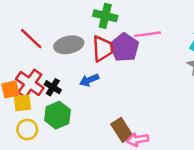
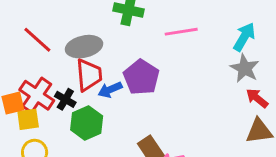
purple pentagon: (124, 47) -> (141, 77), moved
red trapezoid: (103, 49) -> (89, 75), moved
green hexagon: (58, 115) -> (87, 123), moved

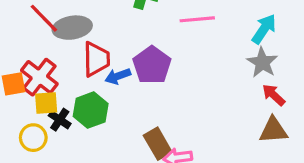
gray ellipse: (84, 47) -> (72, 28), moved
black cross: (65, 99) -> (60, 120), moved
yellow square: (28, 119) -> (46, 103), moved

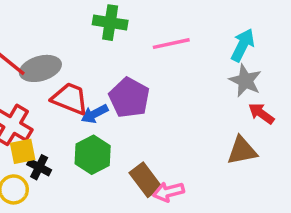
red trapezoid: (96, 59) -> (70, 99), turned -60
green hexagon: (91, 110) -> (93, 155), moved
brown triangle: (273, 130) -> (242, 151), moved

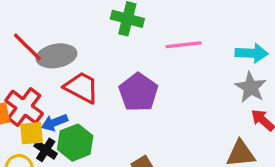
cyan arrow: (243, 45) -> (252, 53), turned 60
blue arrow: (95, 114) -> (55, 122), moved
green hexagon: (93, 155) -> (75, 143), moved

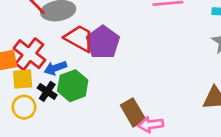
purple pentagon: (138, 92) -> (103, 42), moved
yellow square: (31, 133) -> (23, 79), moved

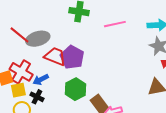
green hexagon: (73, 86) -> (75, 89), moved

